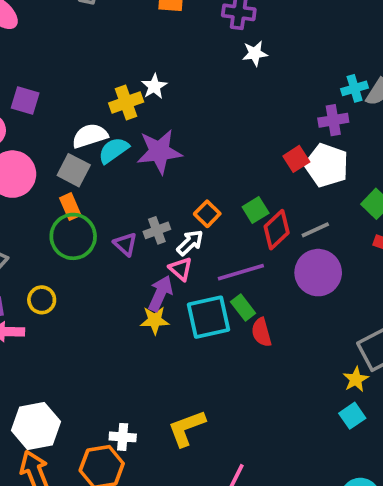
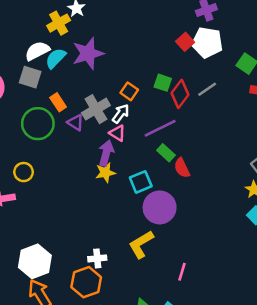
orange rectangle: (70, 207) -> (58, 102), moved
green square: (256, 210) -> (163, 83), turned -30
gray cross: (157, 230) -> (96, 109), size x1.5
purple circle: (318, 273) -> (160, 207), moved
cyan square: (208, 317) -> (141, 182), moved, size x0.7

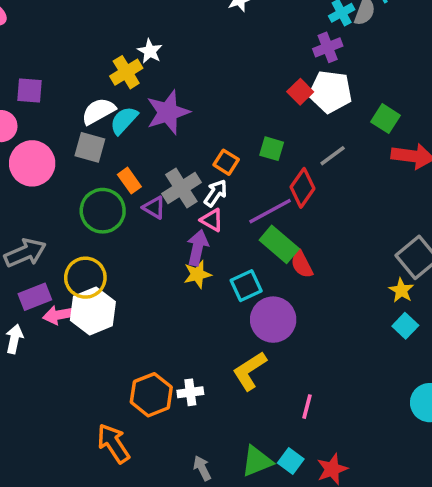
red diamond: (180, 94) -> (302, 188), moved
green rectangle: (166, 153) -> (279, 244), size x1.5
yellow circle: (24, 172) -> (85, 278), size x1.5
white hexagon: (35, 261) -> (93, 311), moved
orange hexagon: (86, 282) -> (151, 395), moved

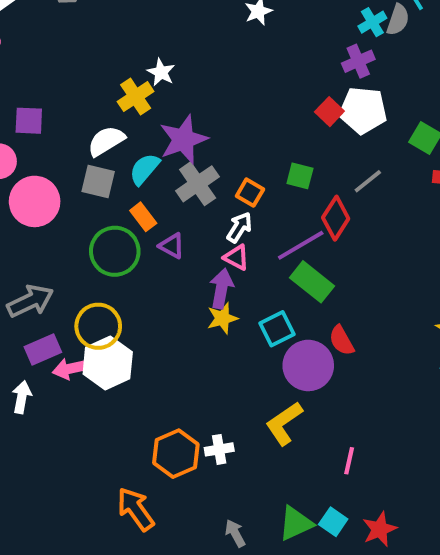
cyan semicircle: (124, 120) -> (145, 169), moved
gray cross: (181, 188) -> (198, 184), moved
red semicircle: (302, 264) -> (342, 340), moved

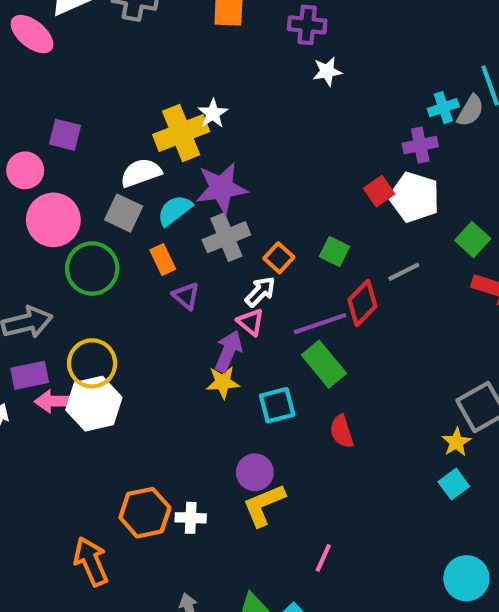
yellow cross: (136, 97) -> (181, 133), size x1.4
green circle: (115, 251) -> (92, 269), moved
purple circle: (308, 365) -> (255, 472), moved, size x0.7

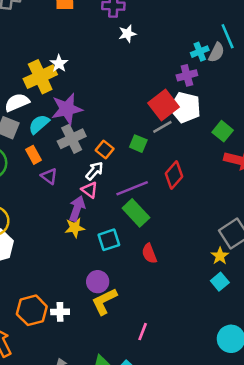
red square: (379, 191) -> (163, 105), size x1.6
gray line: (404, 272) -> (162, 127), moved
red diamond: (362, 303) -> (174, 175), moved

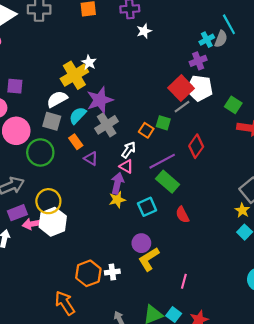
orange square: (105, 150) -> (146, 130), moved

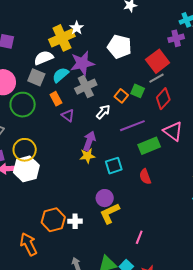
white pentagon: (200, 88) -> (119, 47), moved
red diamond: (196, 146) -> (163, 99), moved
pink triangle: (126, 166) -> (173, 131), moved, size x1.5
green rectangle: (168, 182) -> (149, 146), moved, turned -70

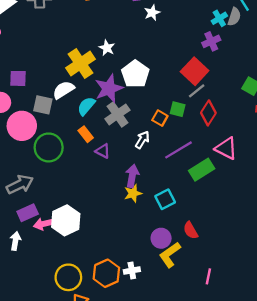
white star: (77, 28) -> (107, 48), moved
white pentagon: (119, 47) -> (135, 74), moved, turned 30
gray square: (36, 77) -> (43, 105), moved
yellow circle: (25, 150) -> (68, 277), moved
red semicircle: (145, 177) -> (191, 230), moved

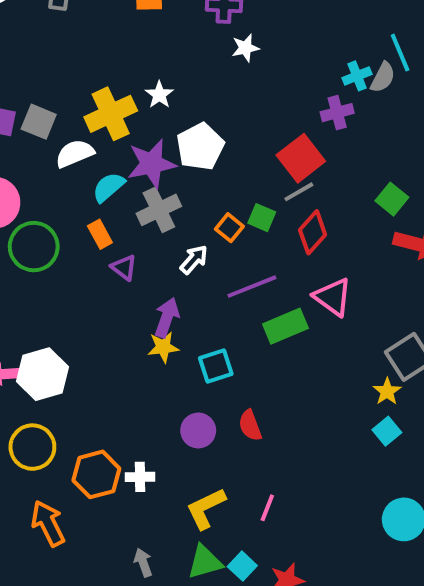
gray square: (43, 105) -> (39, 122), moved
yellow L-shape: (170, 255) -> (206, 508), moved
yellow circle: (68, 277) -> (32, 447), moved

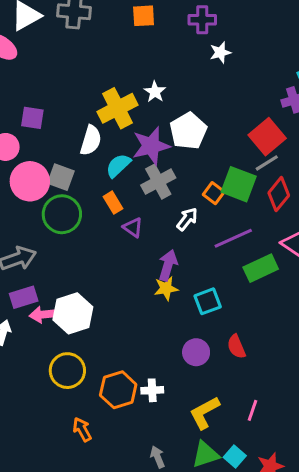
gray square: (39, 122) -> (61, 177), moved
white semicircle: (75, 153) -> (91, 140), turned 132
green square: (262, 218) -> (239, 184), size x1.6
orange arrow: (48, 523) -> (82, 430), size x0.7

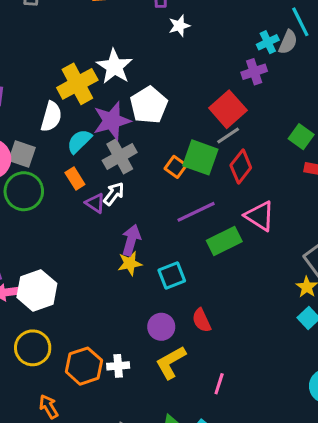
white star: (155, 92) -> (114, 67), size x1.6
white arrow: (187, 219) -> (114, 194), moved
yellow L-shape: (205, 413) -> (171, 362), moved

